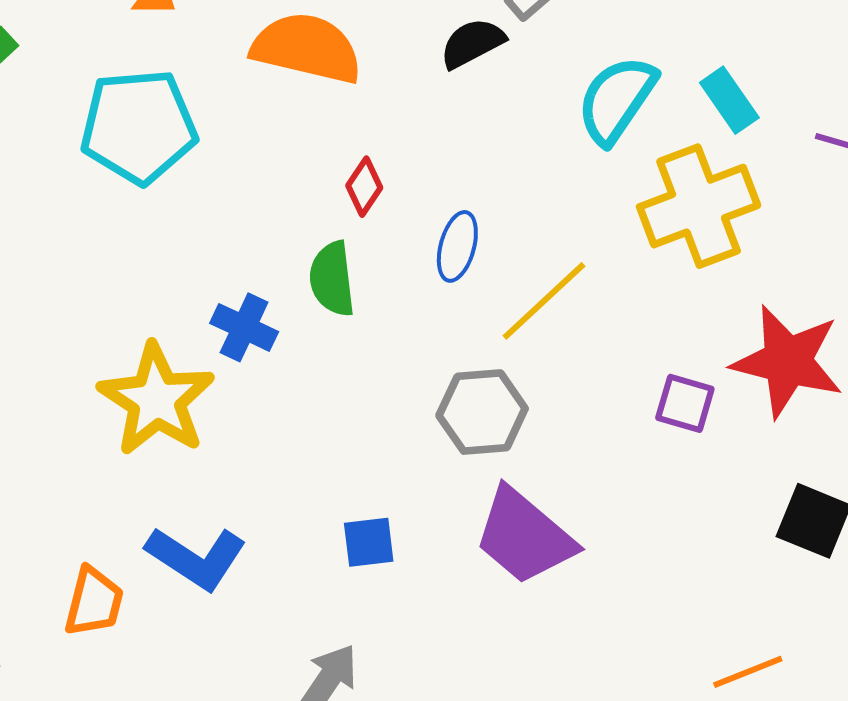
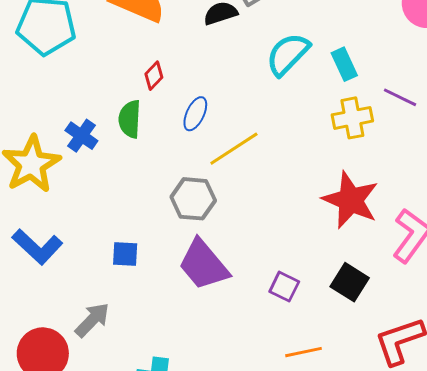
yellow cross: (699, 206) -> (352, 118), moved, size x0.7
purple square: (685, 403) -> (284, 287), moved

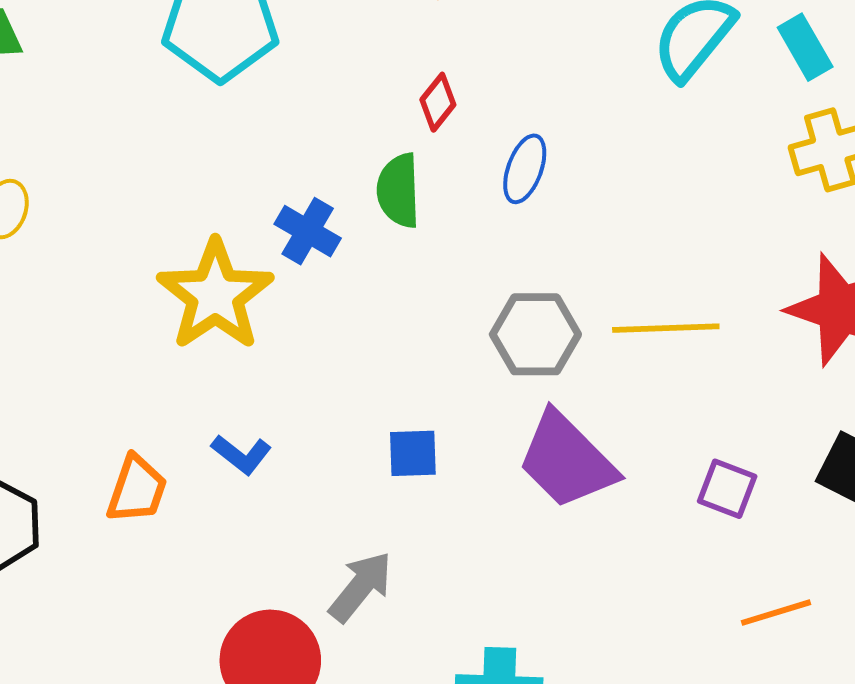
yellow line: (234, 149) -> (666, 328), moved, turned 36
blue L-shape: (37, 247) -> (241, 454), size x0.6

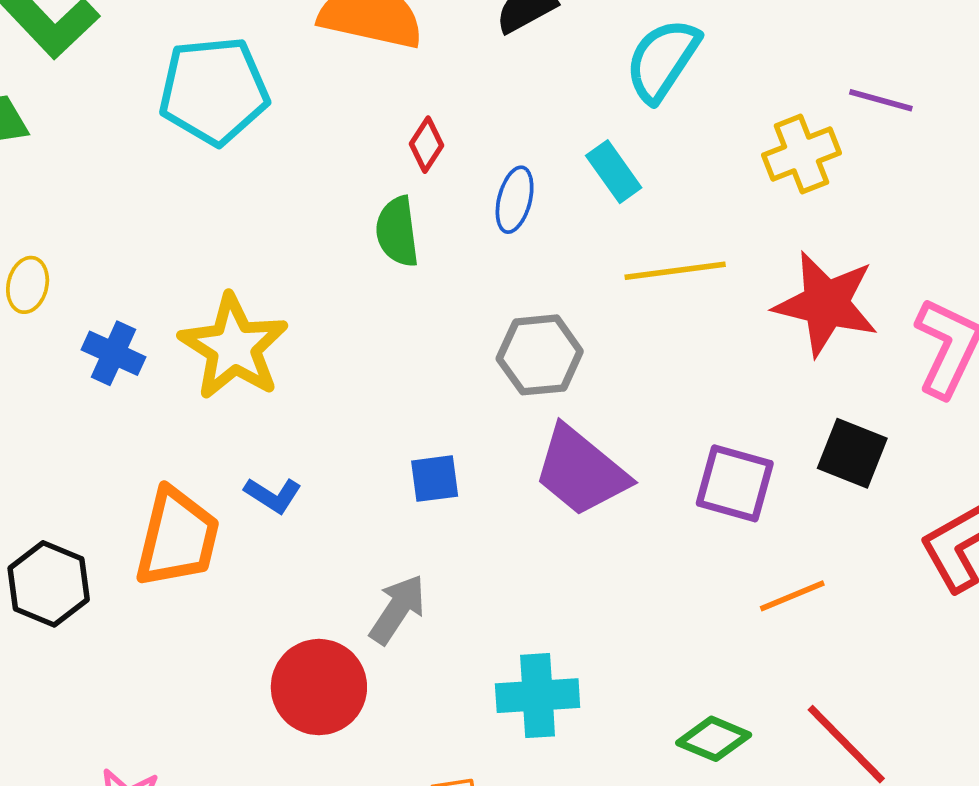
cyan rectangle: (805, 47) -> (614, 172), moved
blue cross: (308, 231) -> (113, 353), moved
yellow line: (666, 328) -> (675, 271), moved
orange trapezoid: (137, 489) -> (177, 538), size x1.5
purple square: (727, 489) -> (735, 483), size x1.4

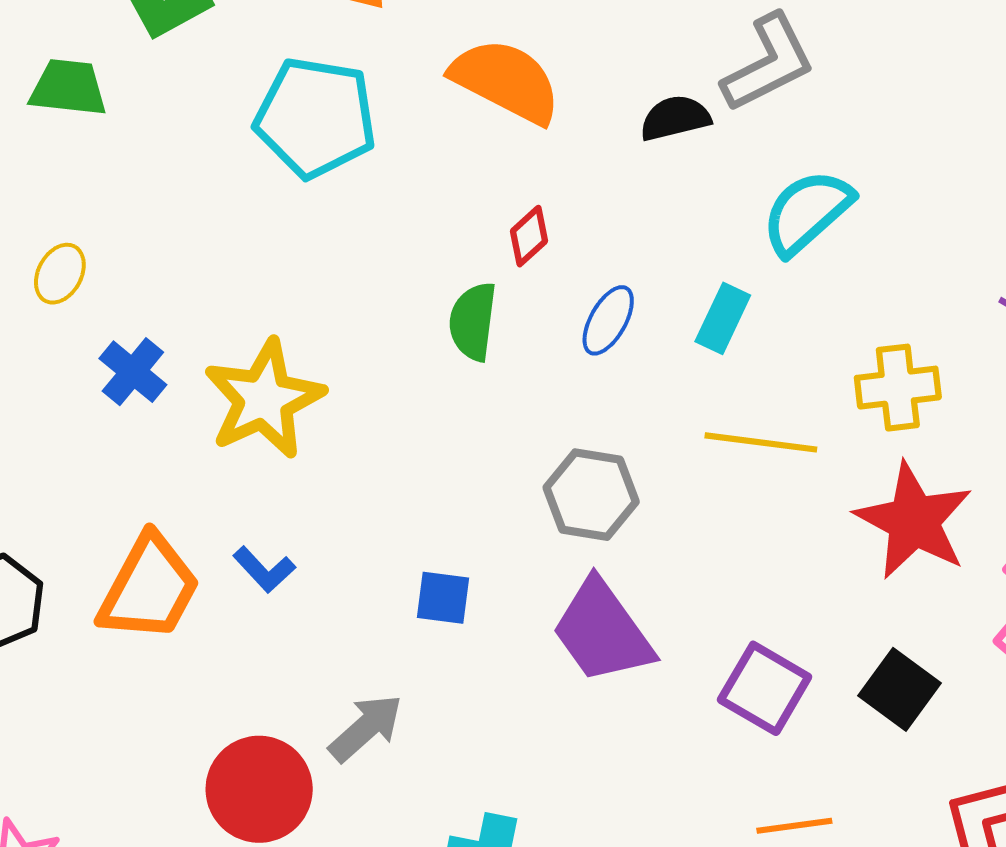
yellow cross: (801, 154) -> (898, 388), moved
cyan rectangle: (614, 172) -> (723, 318), turned 46

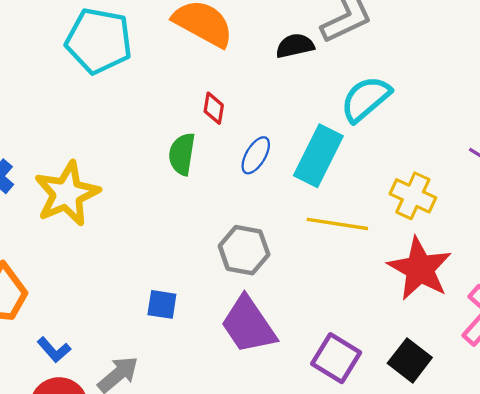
red diamond: (529, 236) -> (214, 108), turned -40
cyan rectangle: (723, 318) -> (318, 156), size x1.6
yellow cross: (898, 388) -> (413, 196), turned 30
blue L-shape: (264, 570) -> (54, 350), moved

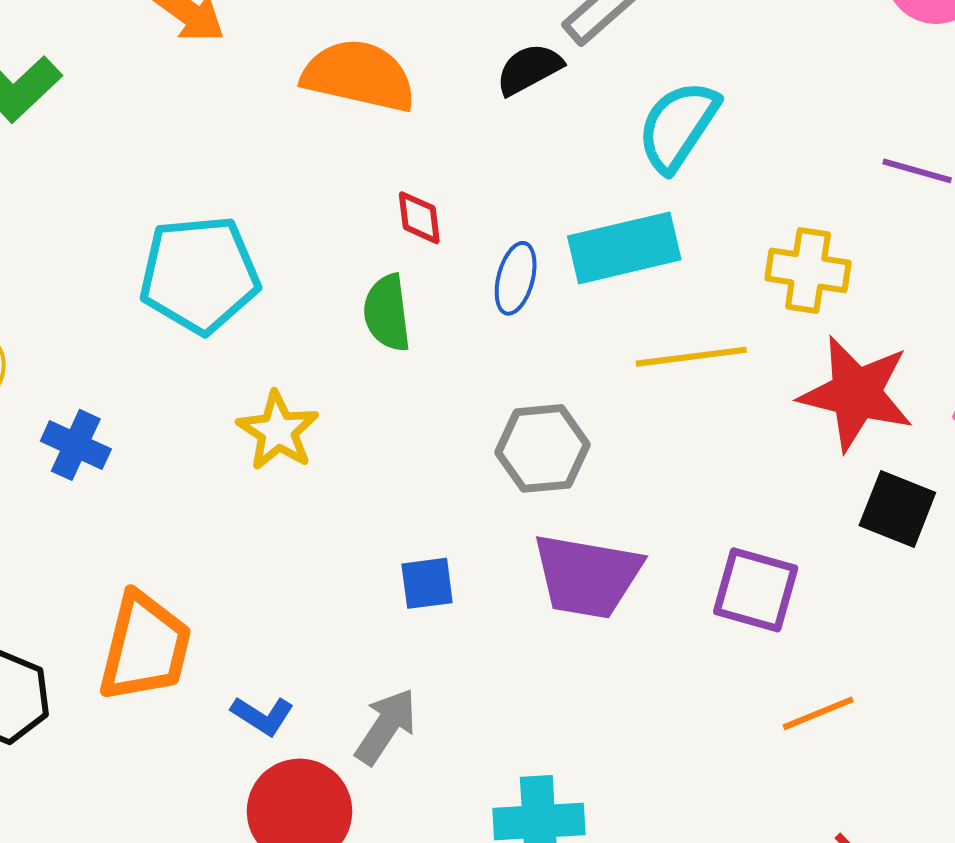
cyan pentagon: (99, 41) -> (200, 275), moved
cyan rectangle: (318, 156) -> (624, 248), turned 66
yellow star: (67, 194) -> (278, 431), moved, size x0.7
purple trapezoid: (248, 325) -> (587, 576), turned -30
black square: (410, 360) -> (897, 509), moved

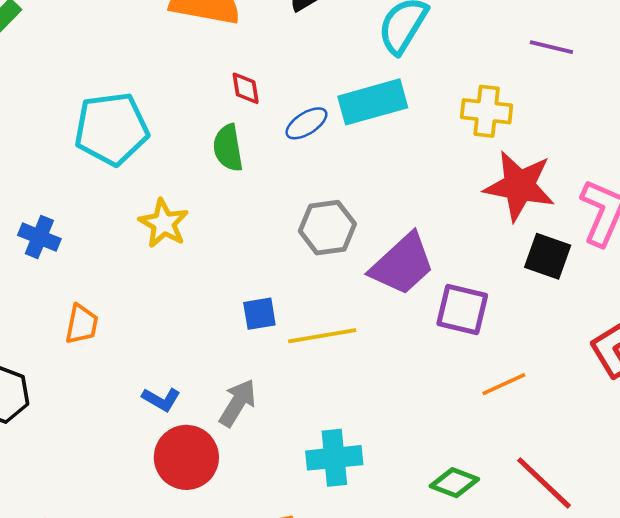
blue ellipse: (516, 278) -> (306, 123), turned 45
yellow line: (691, 357) -> (322, 336), moved
purple trapezoid: (587, 576) -> (402, 264), moved, turned -50
orange trapezoid: (145, 647) -> (82, 324), moved, size x0.6

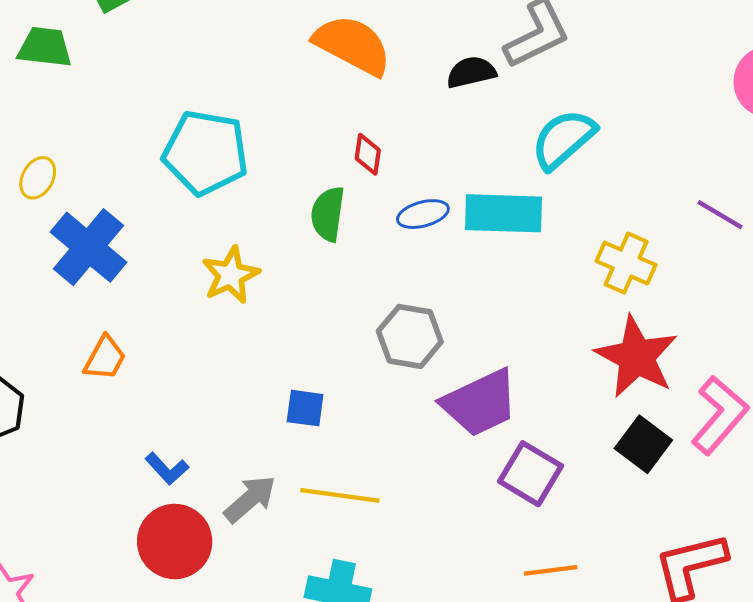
blue cross: (39, 237) -> (88, 247), size x1.6
yellow line: (322, 336) -> (340, 495), moved

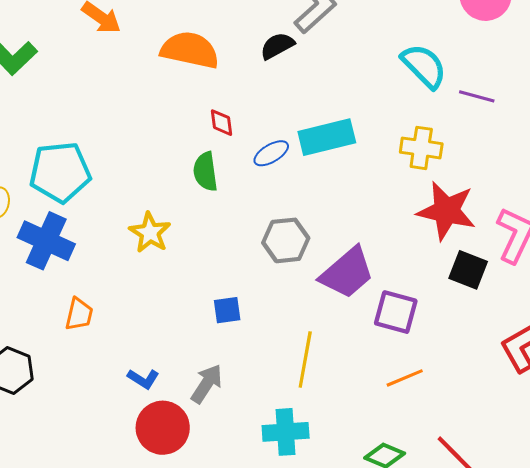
cyan semicircle: (563, 139) -> (424, 66), moved, turned 102
cyan pentagon: (206, 153) -> (60, 172), moved
yellow line: (340, 495) -> (305, 359), moved, turned -72
orange line: (551, 570) -> (405, 378), moved

